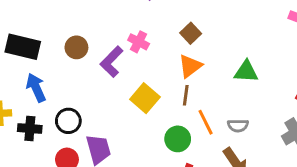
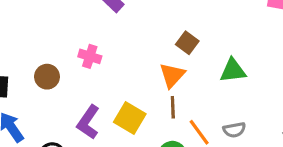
brown square: (191, 33) -> (187, 43), moved
pink cross: (139, 42) -> (90, 56), moved
purple L-shape: (112, 62) -> (88, 122), moved

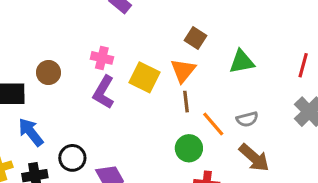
brown circle: (47, 77) -> (48, 73), moved
yellow square: (130, 118) -> (144, 77), moved
purple L-shape: (88, 122) -> (104, 92), moved

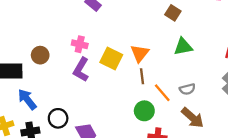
brown square: (196, 38) -> (173, 13), moved

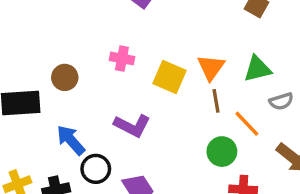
green triangle: (183, 47) -> (257, 69), moved
purple L-shape: (81, 70) -> (132, 126), moved, turned -90
gray semicircle: (187, 89) -> (281, 101), moved
blue arrow: (27, 99) -> (71, 140), moved

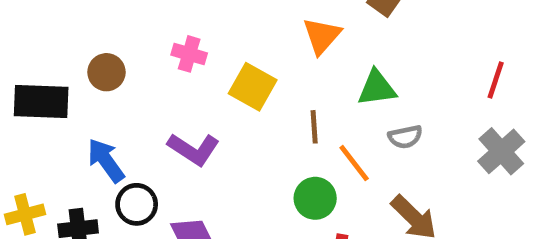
orange triangle: (211, 67) -> (322, 36), moved

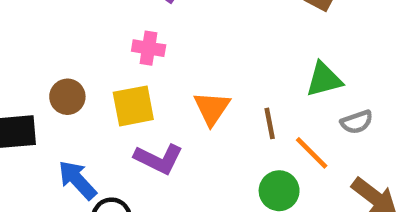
orange triangle: (322, 36) -> (212, 108), moved
pink cross: (189, 54) -> (149, 48), moved
yellow square: (253, 87) -> (133, 106), moved, turned -33

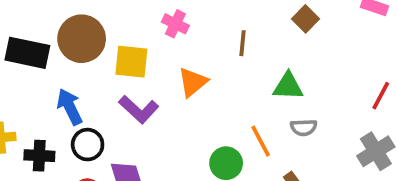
pink cross: (149, 48) -> (175, 24), moved
brown circle: (67, 97) -> (82, 39), size x1.6
brown line: (270, 123) -> (242, 43), moved

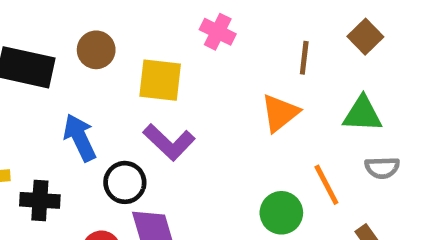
brown square: (305, 19) -> (365, 37), moved
brown circle: (82, 39) -> (96, 50), size x0.6
orange triangle: (193, 82) -> (280, 113), moved
black circle: (88, 145) -> (125, 182), moved

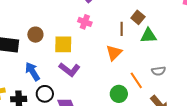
brown square: (365, 37) -> (138, 17), moved
green triangle: (362, 114) -> (148, 36), moved
black circle: (125, 182) -> (45, 94), moved

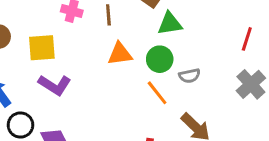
brown line: (122, 29) -> (108, 15), moved
orange triangle: (114, 53) -> (120, 54), turned 42
green circle: (119, 94) -> (160, 59), moved

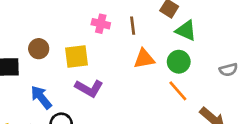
green triangle: (170, 24) -> (186, 31), turned 35
gray semicircle: (190, 76) -> (228, 70), moved

